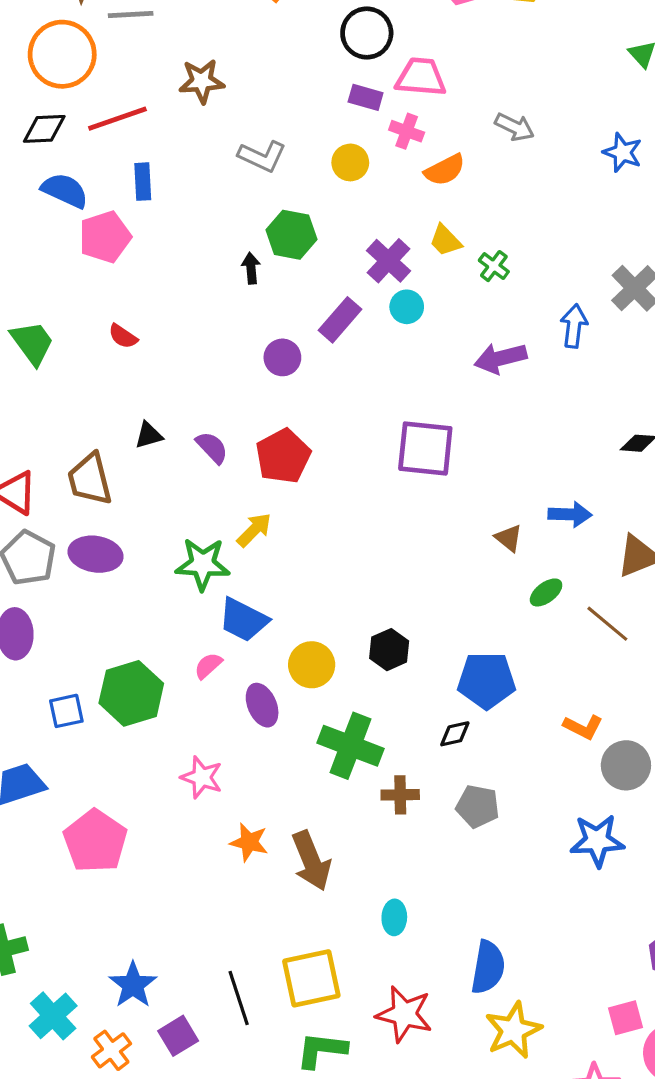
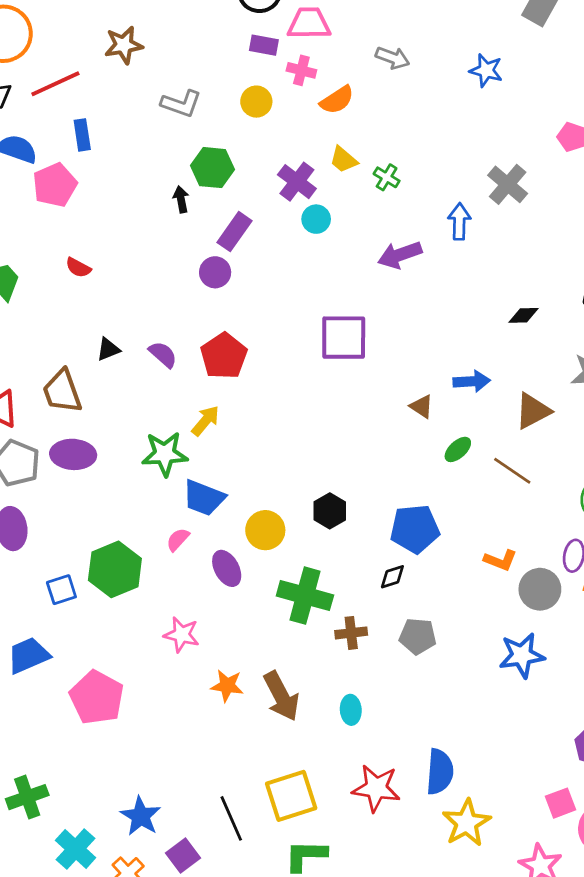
purple rectangle: (340, 320) -> (234, 232), moved
cyan ellipse: (394, 917) -> (351, 710), moved
red star: (404, 1014) -> (376, 788), moved

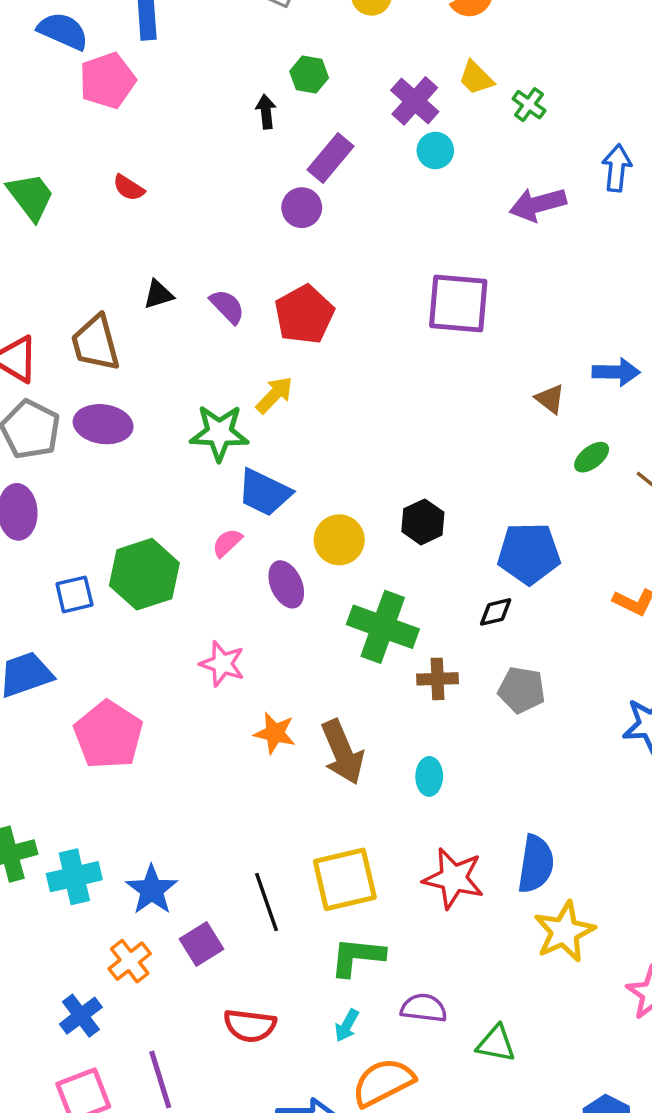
green hexagon: (213, 168) -> (309, 75), size x0.7
cyan cross: (76, 849) -> (74, 877), moved, turned 30

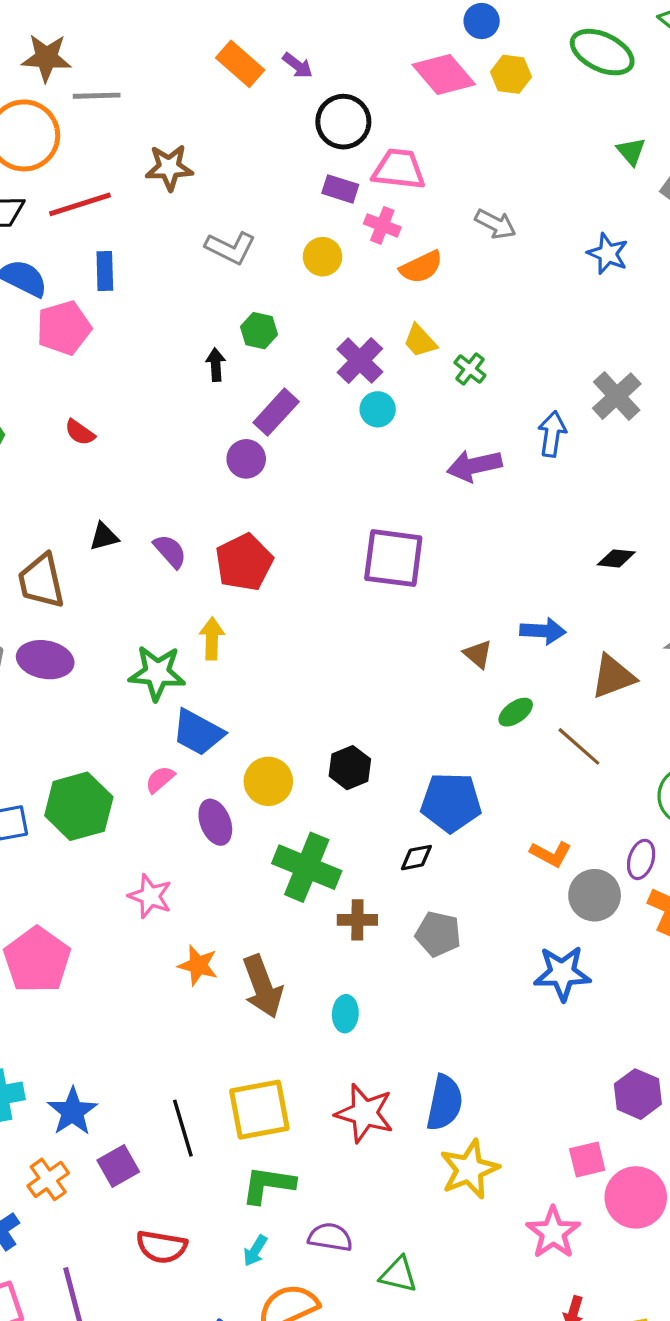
yellow arrow: (274, 395) -> (212, 639), turned -45

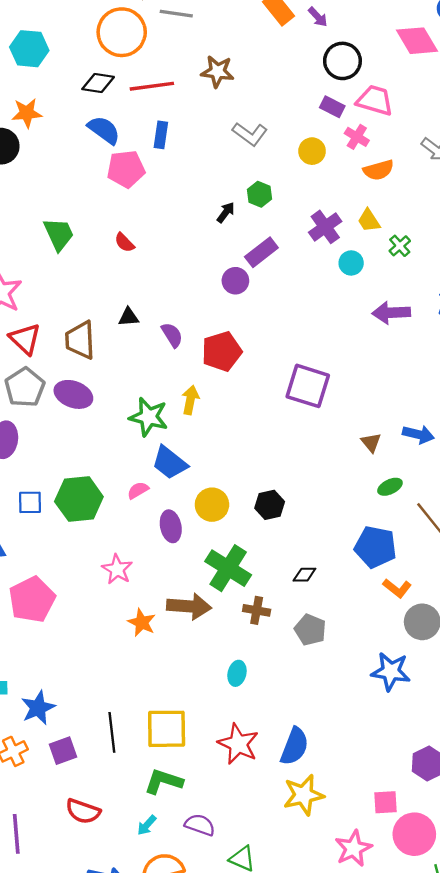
black arrow: (216, 365) -> (226, 212), turned 30
cyan circle: (378, 409) -> (351, 263), moved
purple square: (393, 558) -> (308, 386), moved
blue pentagon: (451, 802) -> (375, 547), moved
brown arrow: (263, 986) -> (189, 606), moved, turned -75

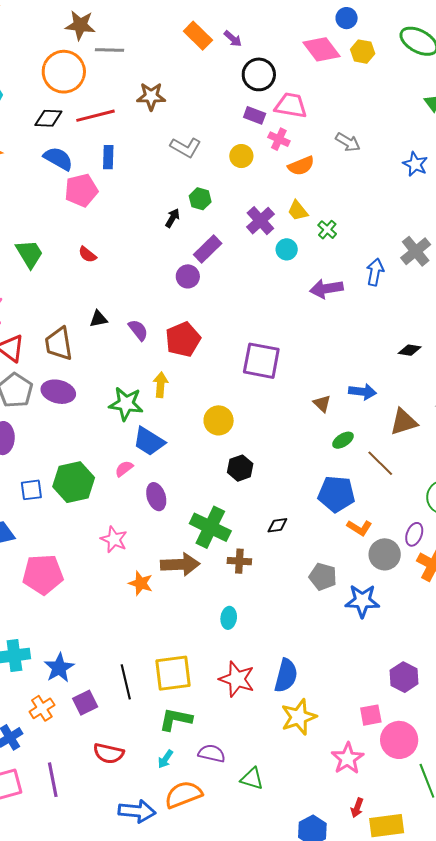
yellow circle: (212, 505) -> (219, 420), moved
pink pentagon: (32, 600) -> (43, 574), turned 30
gray pentagon: (310, 630) -> (323, 577), moved

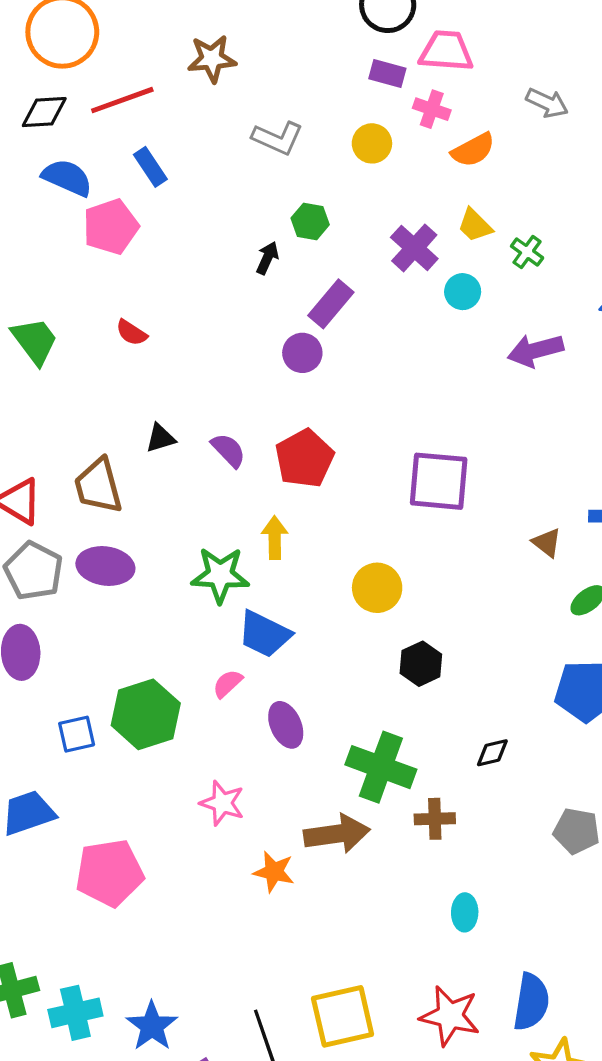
blue rectangle: (108, 157) -> (150, 167), turned -30
cyan ellipse: (229, 618) -> (465, 912), moved

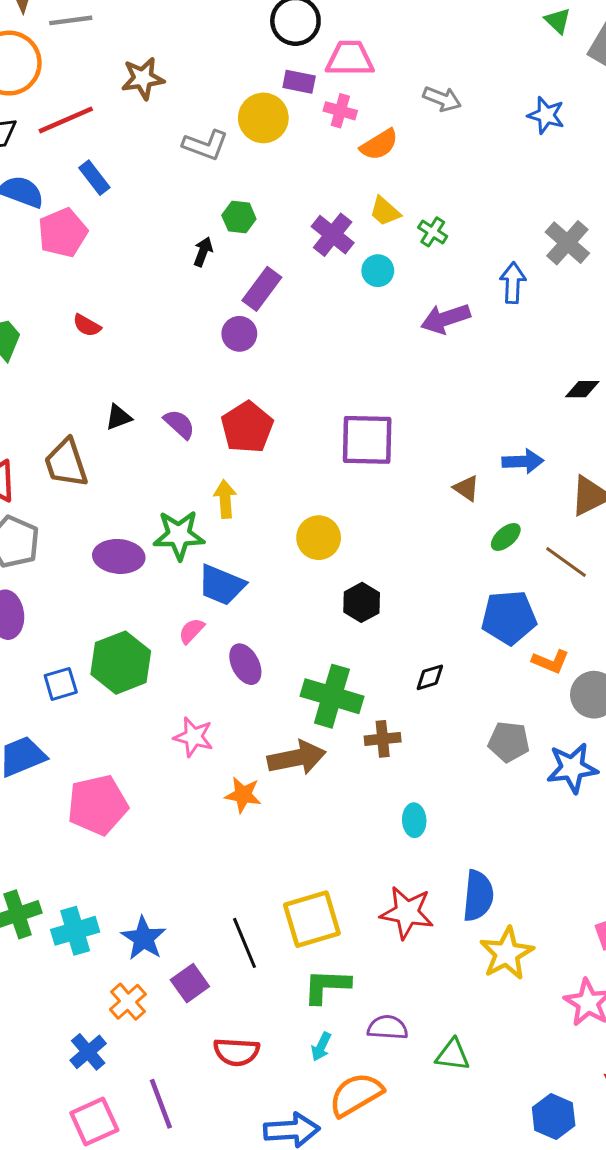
yellow circle: (372, 143) -> (263, 118), moved, size x1.4
purple ellipse: (105, 566) -> (119, 556), moved

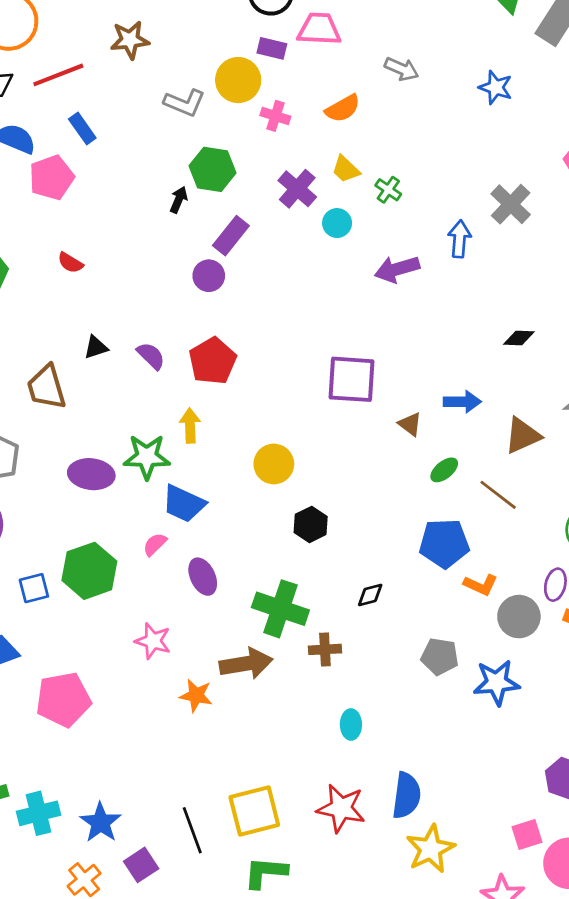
pink cross: (340, 111) -> (275, 116), moved
green hexagon: (239, 217) -> (212, 169), size x1.5
purple square: (367, 440) -> (352, 379), moved

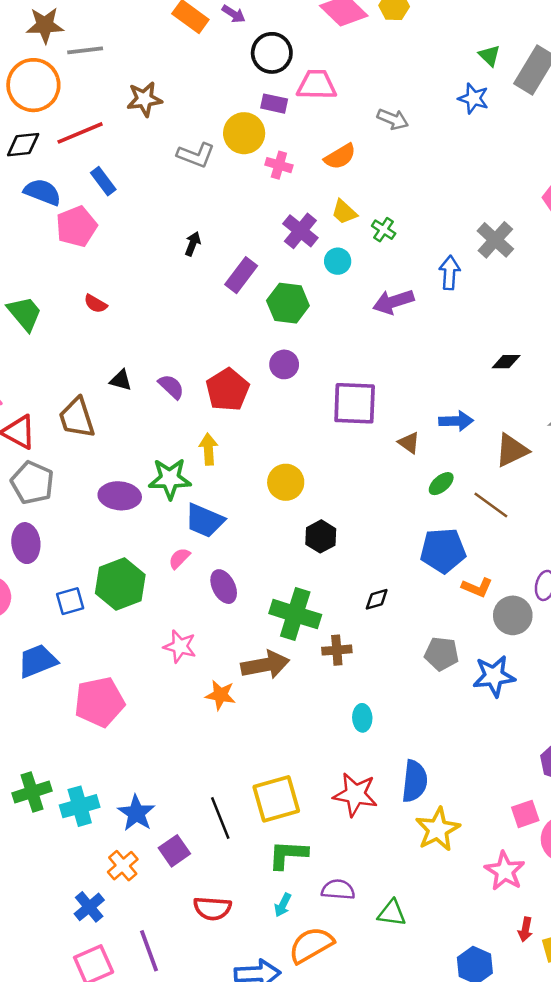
blue star: (496, 87) -> (473, 98), moved
green hexagon: (212, 169) -> (288, 303), moved
purple circle: (209, 276) -> (284, 364), moved
black triangle: (96, 347) -> (121, 380), turned 35

